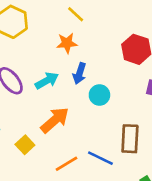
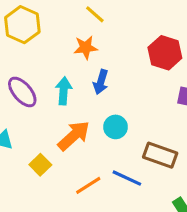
cyan arrow: (47, 81) -> (64, 91), turned -55
cyan circle: (99, 95) -> (116, 127), moved
brown rectangle: (130, 139) -> (160, 155), turned -72

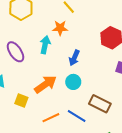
blue arrow: (101, 82) -> (74, 58), moved
cyan arrow: (64, 91) -> (45, 45), moved
yellow square: (40, 165) -> (21, 100), turned -32

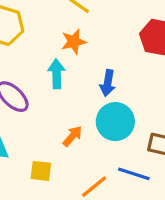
cyan circle: (73, 82) -> (115, 122), size x1.5
orange arrow: (45, 84) -> (72, 136), size x0.6

